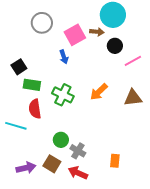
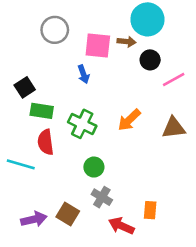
pink square: (75, 35) -> (98, 46), turned 35
green circle: (61, 140) -> (94, 167), moved
red arrow: (78, 173) -> (121, 226), moved

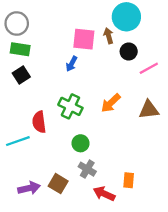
gray circle: (55, 30) -> (17, 24), moved
brown arrow: (127, 42) -> (108, 36), turned -112
blue arrow: (83, 74) -> (72, 64), turned 48
green rectangle: (42, 111) -> (20, 49), moved
cyan line: (21, 164) -> (18, 141), turned -35

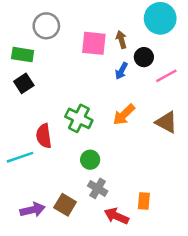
cyan circle: (126, 17) -> (160, 18), moved
gray circle: (17, 24) -> (46, 26), moved
blue arrow: (72, 64) -> (121, 71), moved
brown triangle: (149, 110) -> (166, 122), turned 35

